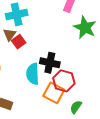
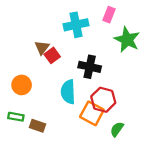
cyan cross: (17, 14) -> (76, 25), moved
black cross: (50, 63) -> (90, 67), moved

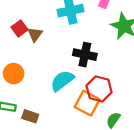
red square: (52, 55) -> (20, 28), moved
cyan semicircle: (68, 92) -> (62, 81), turned 55

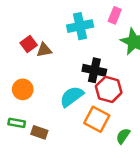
brown triangle: (35, 34) -> (44, 50), turned 42
red hexagon: (99, 89) -> (109, 89), moved

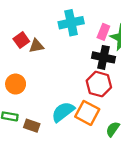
pink rectangle: (115, 15) -> (103, 32), moved
black cross: (94, 70) -> (103, 57), moved
cyan semicircle: (72, 97) -> (63, 112), moved

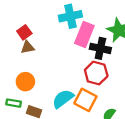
pink rectangle: (103, 32) -> (84, 34), moved, size x1.6
brown triangle: (36, 46) -> (28, 47), moved
orange circle: (16, 84) -> (25, 82), moved

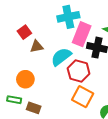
brown triangle: (28, 47) -> (37, 46), moved
red hexagon: (96, 73) -> (79, 71), moved
cyan semicircle: (63, 99) -> (61, 57), moved

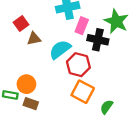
pink rectangle: (82, 34) -> (82, 26), size x0.7
orange circle: (25, 79) -> (26, 84), moved

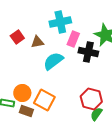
brown triangle: (34, 39) -> (37, 42), moved
red hexagon: (78, 65) -> (91, 99), moved
orange square: (83, 92) -> (44, 100), moved

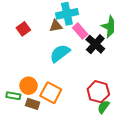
pink rectangle: (73, 39) -> (80, 31), turned -63
brown triangle: (37, 42) -> (56, 26), moved
black cross: (88, 52) -> (95, 44), turned 30

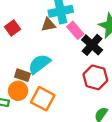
cyan semicircle: (60, 53) -> (39, 64), moved
red hexagon: (98, 92) -> (95, 77), moved
brown rectangle: (33, 104) -> (23, 75), moved

